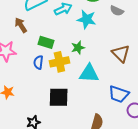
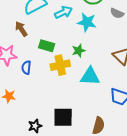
blue semicircle: (38, 62) -> (26, 68), moved
black square: (59, 97) -> (63, 117), moved

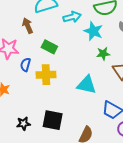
green star: (79, 51) -> (103, 54), moved
yellow cross: (60, 65) -> (46, 75), moved

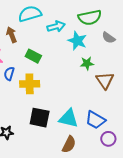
cyan triangle: (87, 85) -> (69, 118), moved
black square: (53, 120) -> (40, 118), moved

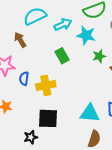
green rectangle: (33, 56) -> (62, 56), moved, turned 42
black square: (40, 118) -> (48, 118), moved

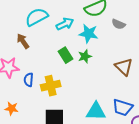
green star: (99, 56) -> (85, 56), moved

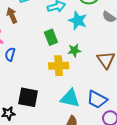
green star: (85, 56) -> (74, 50), moved
yellow cross: (51, 86) -> (59, 66), moved

